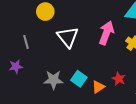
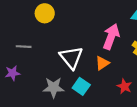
white triangle: (68, 37) -> (71, 58), moved
gray line: (26, 42) -> (24, 47), turned -72
orange triangle: (98, 87) -> (102, 63), moved

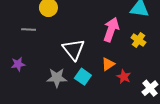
gray line: (24, 47) -> (29, 30), moved
orange triangle: (102, 63) -> (108, 64), moved

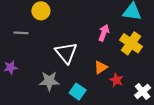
pink arrow: (111, 30) -> (104, 33), size x0.7
yellow cross: (138, 40) -> (131, 43), size x1.5
cyan square: (83, 77) -> (78, 92), moved

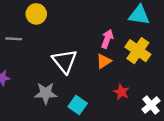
orange triangle: (101, 67) -> (104, 61), moved

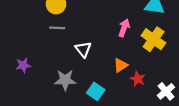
gray line: (14, 39) -> (57, 28), moved
white triangle: (65, 61) -> (83, 49), size x0.7
orange triangle: (104, 61) -> (121, 65), moved

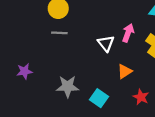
white triangle: (83, 49) -> (106, 43), moved
red star: (138, 79) -> (141, 97), moved

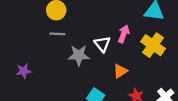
gray star: (68, 86) -> (79, 55), moved

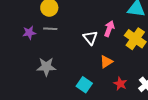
gray star: (79, 55) -> (46, 67), moved
purple star: (24, 71) -> (29, 33), moved

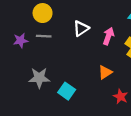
white triangle: (90, 38) -> (81, 28), moved, turned 35
cyan square: (84, 85) -> (67, 91), moved

